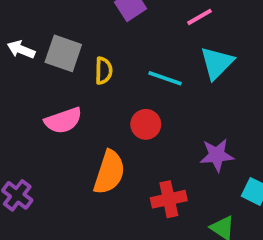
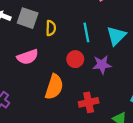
cyan triangle: (217, 63) -> (116, 36), moved
cyan line: (165, 78) -> (86, 32), turned 60
purple star: (217, 155) -> (102, 65), moved

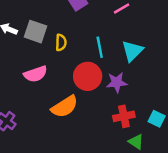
red circle: (75, 59) -> (88, 76), size x1.5
orange semicircle: (54, 87) -> (65, 107), turned 40
red cross: (89, 102) -> (124, 116), moved

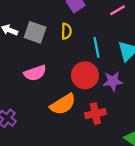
yellow semicircle: (61, 42) -> (66, 31), moved
red cross: (124, 116) -> (95, 114), moved

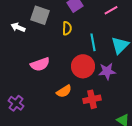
gray square: (35, 32) -> (40, 15), moved
orange semicircle: (63, 104) -> (64, 91), size x0.7

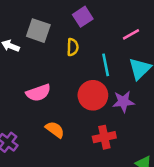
pink line: (111, 10) -> (131, 34), moved
orange semicircle: (64, 91) -> (55, 130), moved, turned -112

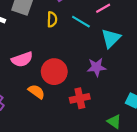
cyan line: (106, 65) -> (81, 22), moved, turned -48
red circle: (93, 95) -> (54, 72), moved

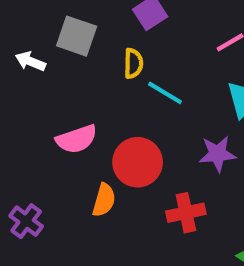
cyan line: (81, 22) -> (165, 93), moved
orange semicircle: (36, 92) -> (104, 200), turned 70

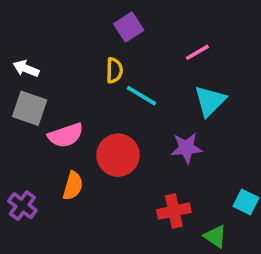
gray square: (77, 36) -> (30, 108), moved
orange semicircle: (104, 200) -> (73, 186), moved
red cross: (186, 213) -> (174, 211), moved

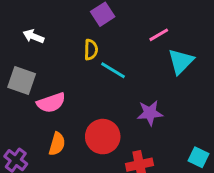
white arrow: (26, 69) -> (33, 36), moved
cyan triangle: (210, 101) -> (181, 61), moved
red circle: (118, 155) -> (103, 137), moved

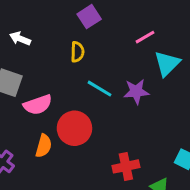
cyan line: (113, 70) -> (99, 89), moved
purple star: (150, 113) -> (136, 92), moved
red circle: (103, 137) -> (74, 128), moved

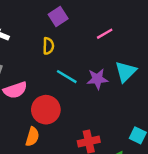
cyan triangle: (167, 64) -> (126, 72), moved
orange semicircle: (44, 146) -> (32, 137), moved

